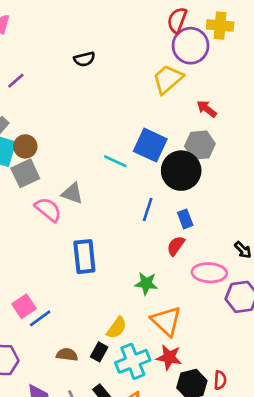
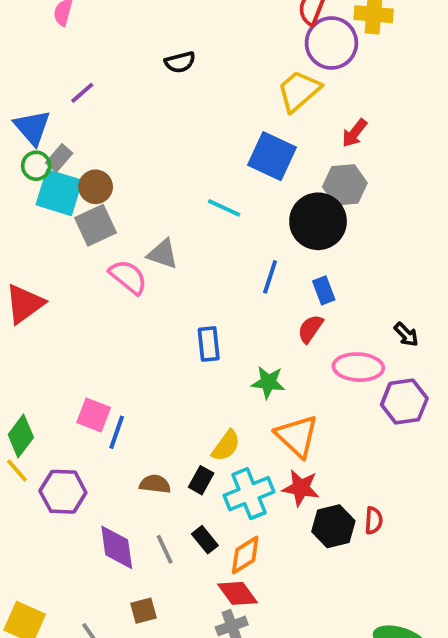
red arrow: (207, 109) -> (354, 133), turned -90
blue square: (150, 145) -> (272, 156), moved
blue rectangle: (84, 257) -> (209, 344), moved, size x0.7
pink square: (24, 306) -> (94, 415), turned -35
blue line: (40, 318) -> (117, 432), turned -35

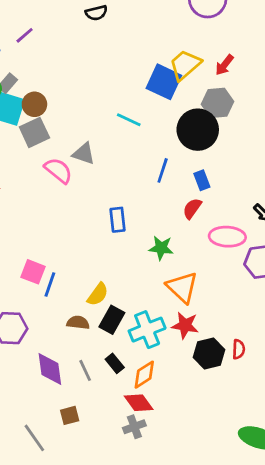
yellow trapezoid: (299, 91) -> (185, 65), moved
yellow semicircle: (226, 446) -> (98, 294), moved
black rectangle: (201, 480) -> (112, 320), size x1.4

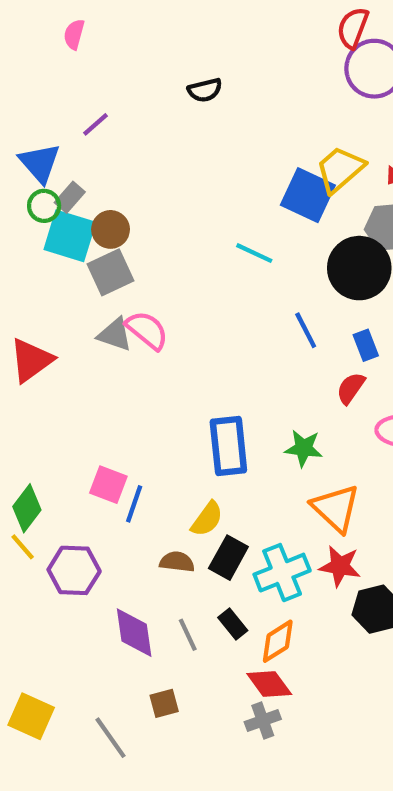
gray triangle: (84, 154) -> (115, 335), moved
blue line: (163, 170) -> (306, 330), turned -45
blue rectangle: (117, 220) -> (228, 446), moved, size x1.5

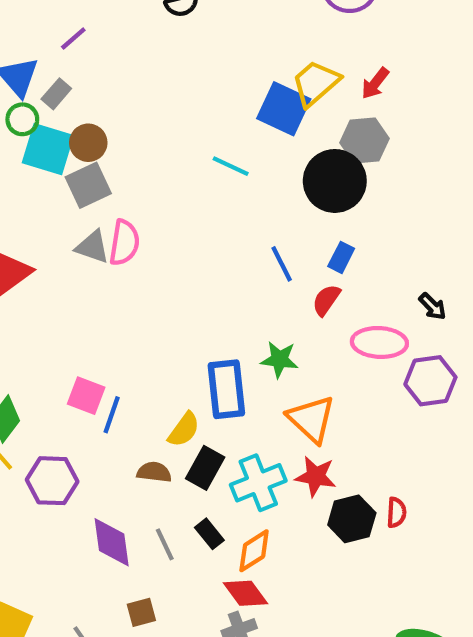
gray rectangle: (70, 197) -> (56, 94), moved
pink semicircle: (147, 330) -> (124, 243), turned 60
blue line: (306, 330) -> (282, 264), moved
blue rectangle: (366, 345) -> (341, 257), turned 48
blue rectangle: (228, 446) -> (226, 389), moved

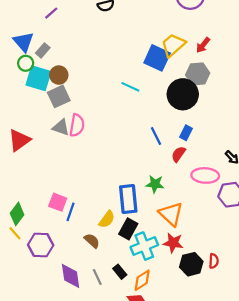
purple line: (73, 39) -> (51, 13), moved
black rectangle: (205, 468) -> (128, 229), moved
brown semicircle: (154, 472) -> (92, 241), turned 35

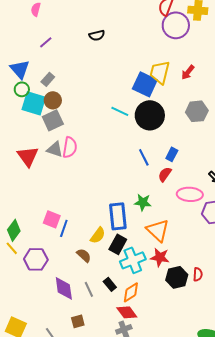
yellow trapezoid: (173, 45) -> (160, 72), turned -35
gray rectangle: (43, 50) -> (48, 79), moved
gray hexagon: (198, 74) -> (197, 111), moved
black circle: (183, 94) -> (150, 115), moved
red triangle: (19, 140) -> (28, 156), moved, turned -30

